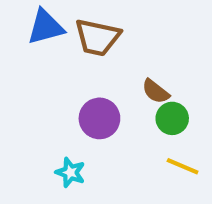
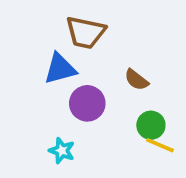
blue triangle: (45, 27) -> (60, 69), moved
green circle: (172, 118) -> (151, 125), moved

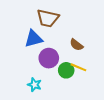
green circle: (151, 125) -> (66, 70), moved
yellow line: (160, 145) -> (78, 67), moved

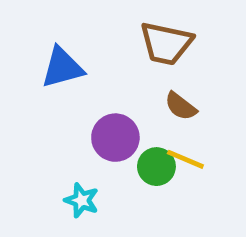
brown trapezoid: (48, 18) -> (166, 43), moved
blue triangle: (33, 39) -> (62, 68), moved

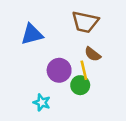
yellow line: (185, 159) -> (84, 70), moved, turned 54

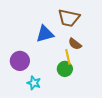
blue triangle: (32, 34) -> (45, 34), moved
purple circle: (59, 70) -> (20, 61), moved

